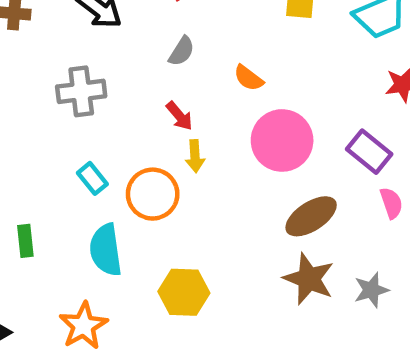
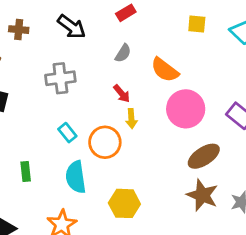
orange semicircle: (249, 78) -> (165, 70), size x1.5

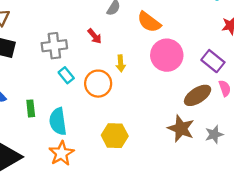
gray cross: (60, 78) -> (54, 46), moved
red arrow: (122, 94) -> (95, 36), moved
brown ellipse: (204, 156) -> (198, 95), moved
cyan semicircle: (76, 177) -> (58, 121), moved

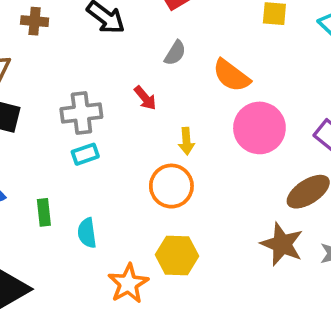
cyan rectangle: (66, 75) -> (85, 154), moved, turned -70
orange circle: (98, 84) -> (171, 186), moved
cyan semicircle: (58, 121) -> (87, 233), size x0.7
orange star: (61, 153) -> (128, 284), moved

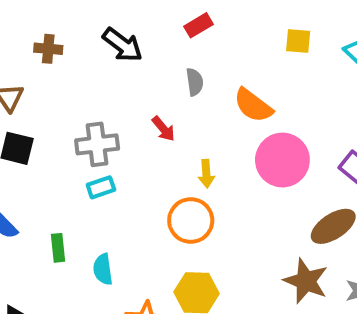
gray semicircle: (175, 53) -> (195, 82), turned -40

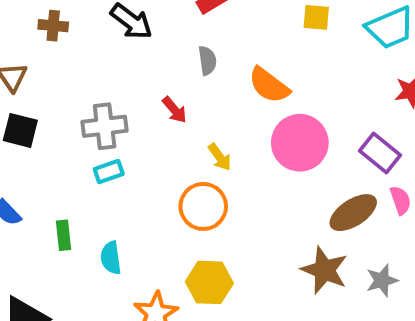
yellow arrow: (206, 174) -> (220, 157), turned -32

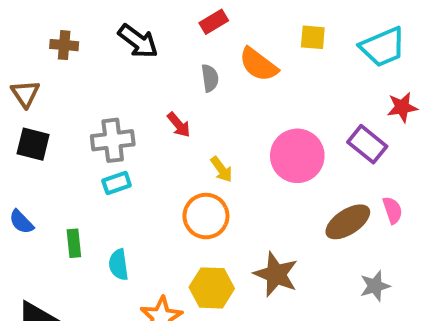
orange semicircle: (269, 85) -> (258, 64), moved
purple rectangle: (380, 153) -> (367, 144), moved
brown star: (324, 270) -> (276, 274), moved

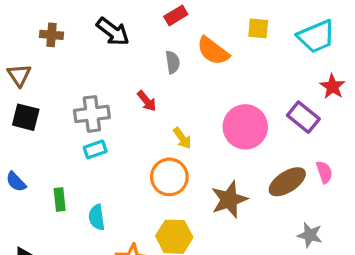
red star: (402, 107) -> (332, 86), turned -30
brown star: (276, 274) -> (229, 200), moved, turned 30
gray star: (375, 286) -> (310, 235), turned 30

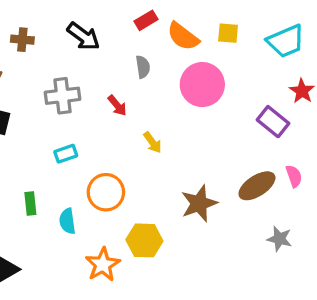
orange semicircle: (213, 51) -> (183, 36), moved
gray cross: (92, 114) -> (63, 96), moved
pink circle: (245, 127) -> (202, 85), moved
orange circle: (169, 177) -> (106, 192), moved

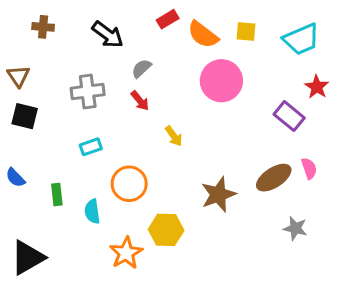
brown cross: (22, 40) -> (43, 27), moved
gray semicircle: (143, 67) -> (141, 68), moved, turned -125

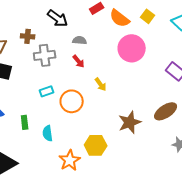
brown cross: (43, 27) -> (28, 36), moved
yellow square: (246, 32) -> (148, 16), turned 32
gray semicircle: (141, 68) -> (80, 40), turned 48
orange circle: (129, 184) -> (72, 101), moved

